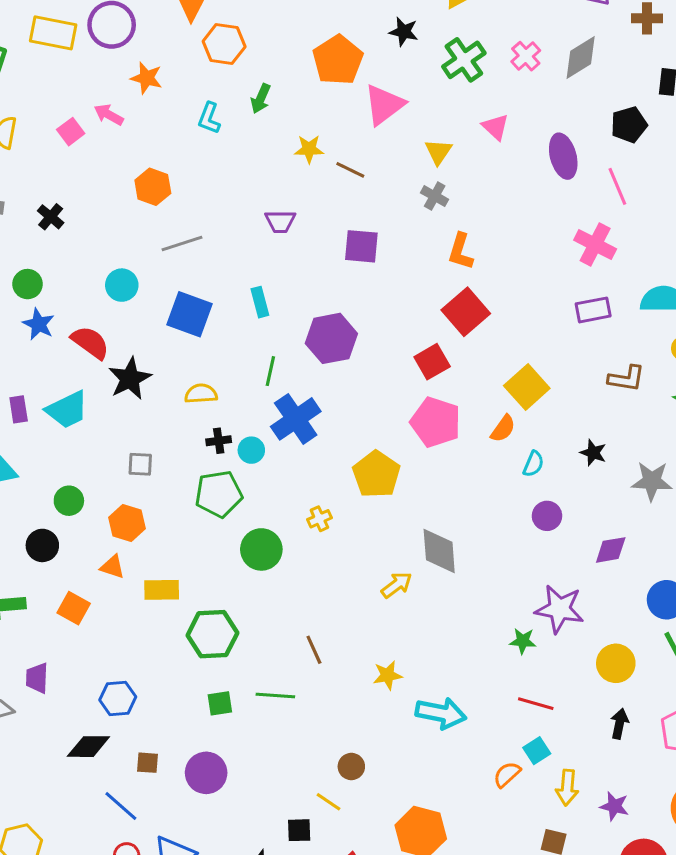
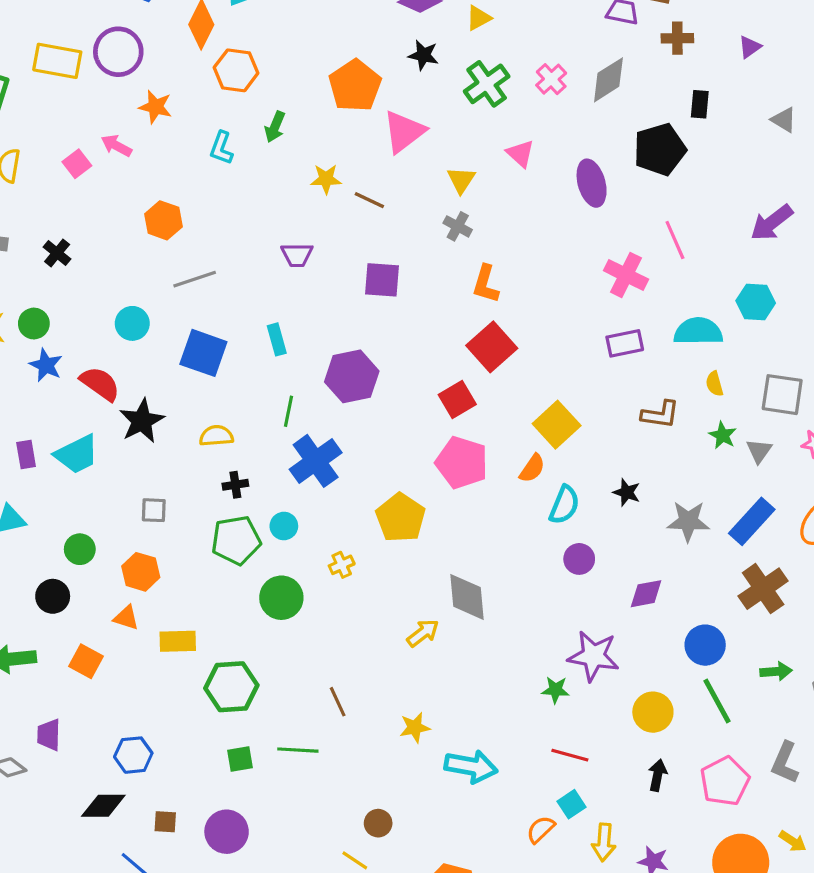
black pentagon: (629, 125) -> (660, 149), size x1.4
pink line: (617, 186) -> (675, 240), moved
cyan circle: (251, 450) -> (284, 526), moved
cyan semicircle: (533, 464) -> (564, 505), size x1.4

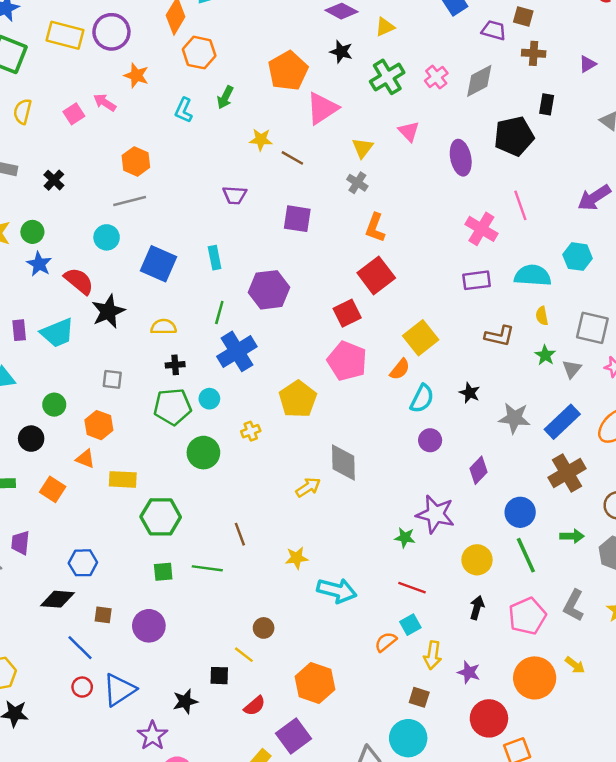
gray line: (195, 279) -> (130, 201), moved
purple diamond: (646, 594) -> (479, 470), turned -40

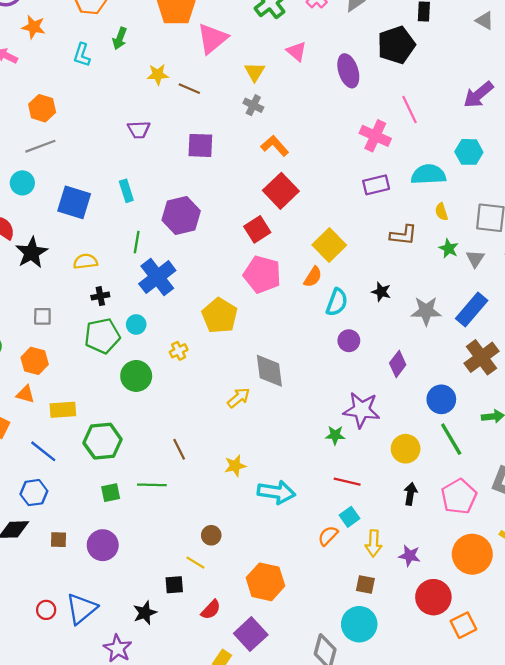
orange L-shape: (375, 228) -> (275, 146), turned 124
blue line: (80, 648) -> (43, 451), moved

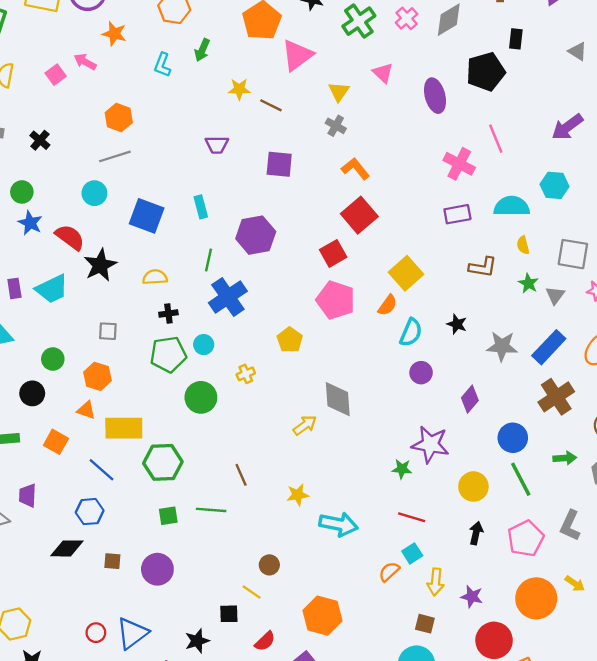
yellow pentagon: (220, 316) -> (290, 340), size x0.7
yellow rectangle: (63, 410) -> (124, 428), size x1.4

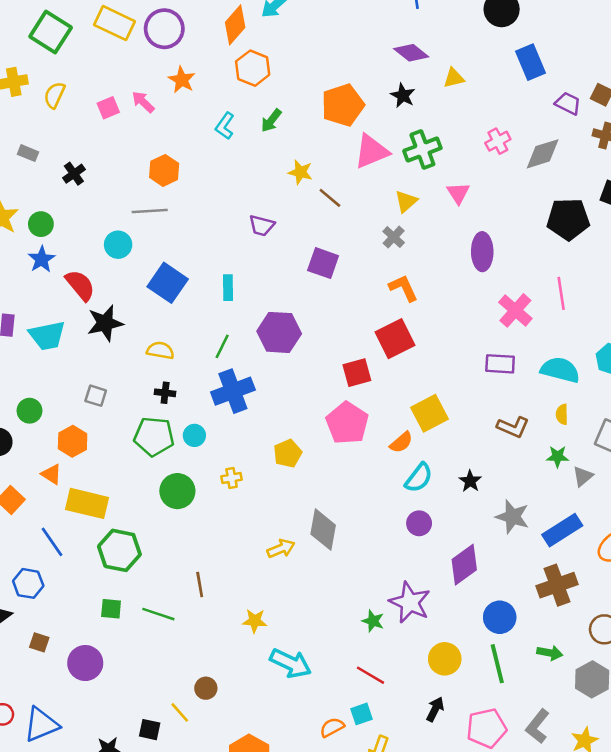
green cross: (359, 21) -> (422, 149), moved
purple ellipse: (435, 96) -> (482, 252), moved
green star: (528, 283) -> (558, 457), turned 30
purple diamond: (470, 399) -> (464, 565), size x1.4

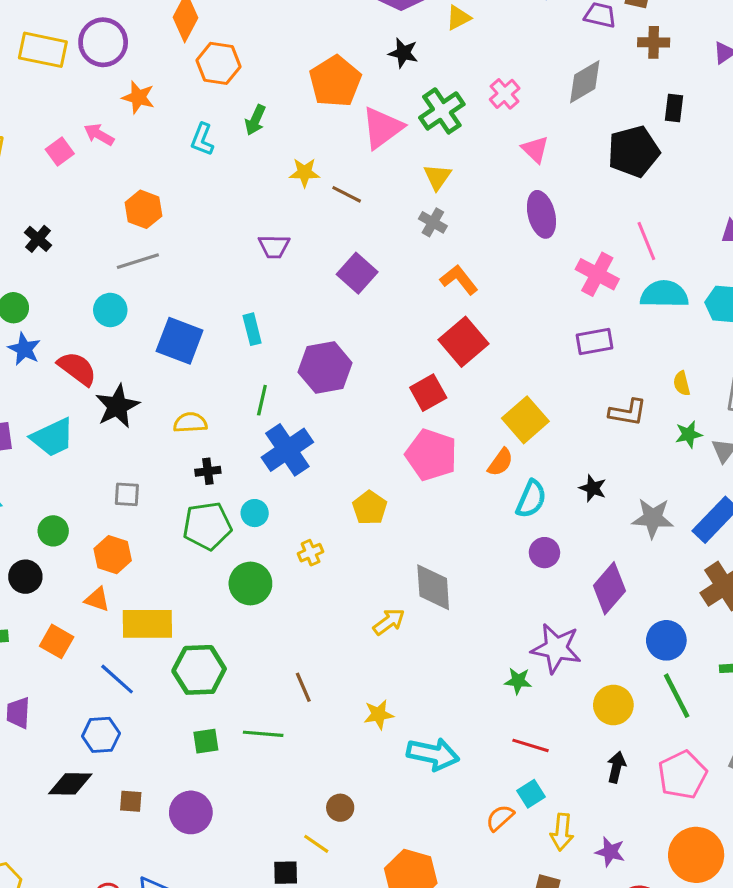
pink cross: (498, 141) -> (505, 94), moved
pink triangle: (458, 193) -> (535, 149), moved
purple square: (323, 263) -> (357, 273), turned 36
cyan semicircle: (560, 370) -> (664, 294), moved

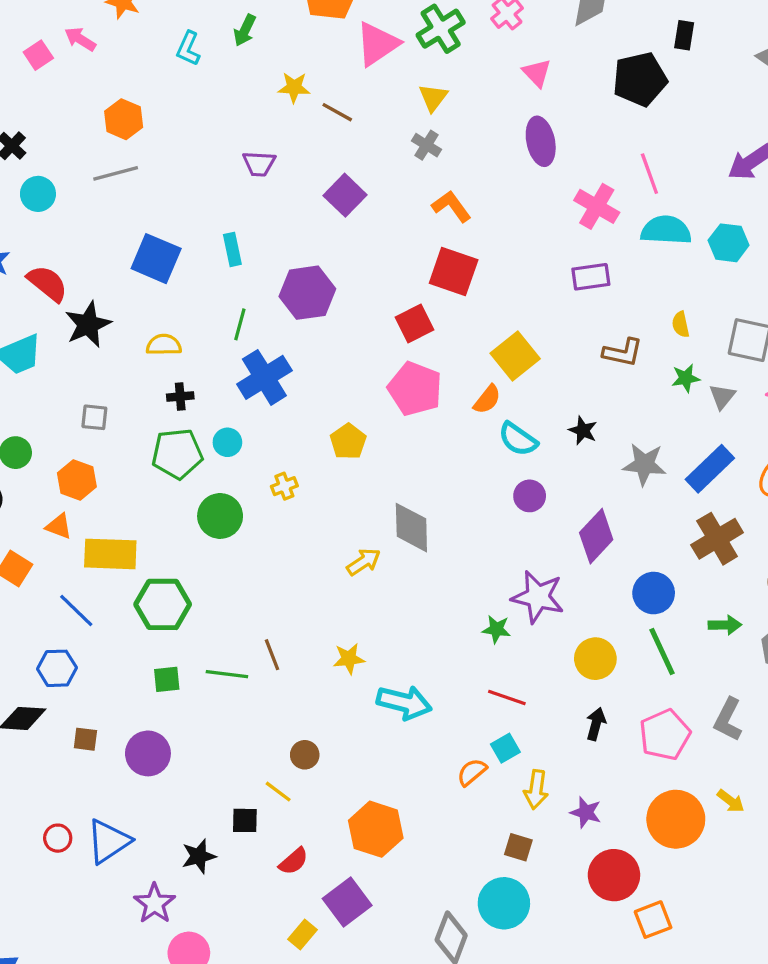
cyan circle: (110, 310) -> (38, 194), moved
red square: (463, 342) -> (454, 272), turned -33
cyan semicircle: (531, 499) -> (518, 439), turned 99
brown line: (303, 687) -> (272, 655), moved

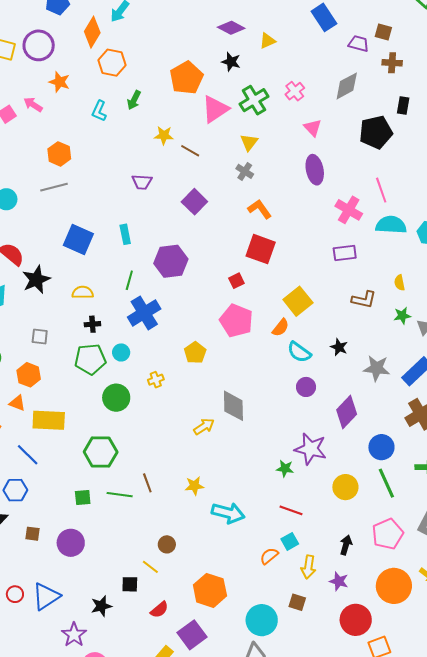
red square: (414, 323) -> (236, 281), size x0.7
green hexagon: (163, 604) -> (101, 452), moved
black arrow: (596, 724) -> (346, 545), moved
cyan circle: (504, 903) -> (262, 620), moved

